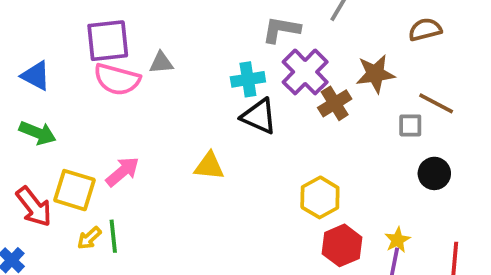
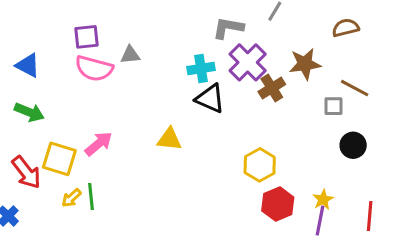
purple square: (108, 41) -> (87, 37), size x0.7

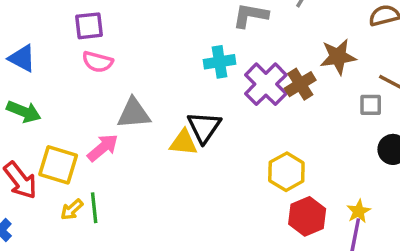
gray triangle: (130, 55) -> (134, 113), moved, size x1.5
purple cross: (248, 62) -> (266, 84), moved
pink semicircle: (94, 68) -> (98, 62), size x0.7
black triangle: (210, 99) -> (204, 127), moved, turned 40

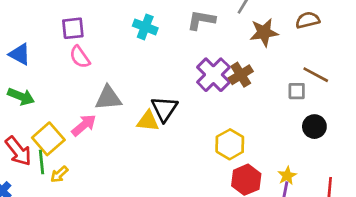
brown star: (338, 57) -> (264, 32), moved
pink semicircle: (98, 62) -> (80, 57), turned 40
cyan cross: (220, 62) -> (145, 27), moved, turned 30
yellow square: (58, 165) -> (48, 139), turned 32
green line: (94, 208) -> (42, 162), moved

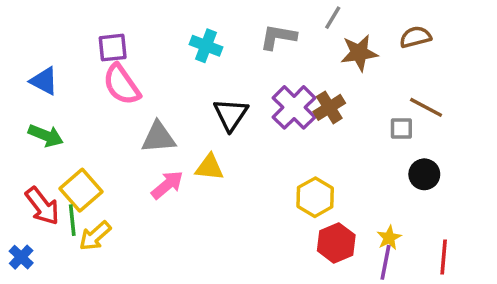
pink semicircle: (80, 57) -> (121, 85), size x1.4
black triangle: (164, 109) -> (231, 114), moved
pink arrow: (84, 125) -> (167, 185), moved
yellow arrow: (59, 174) -> (95, 236), size x1.4

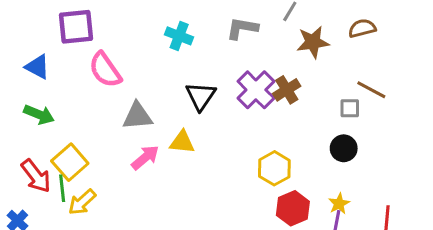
purple square: (113, 48) -> (76, 27), moved, size x1.4
black circle: (424, 174) -> (344, 148), moved

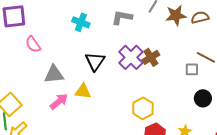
brown star: (313, 42) -> (176, 15), moved
pink semicircle: (105, 70) -> (33, 44), size x0.7
black circle: (344, 148) -> (203, 98), moved

